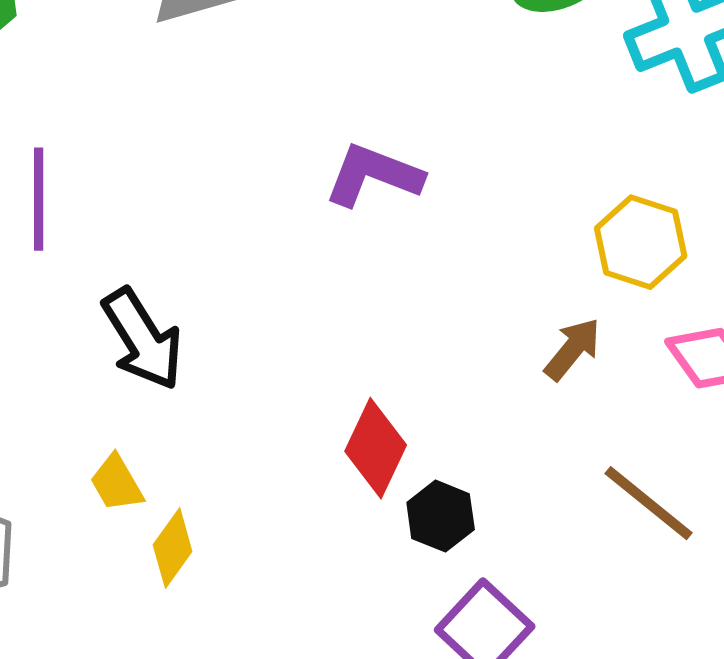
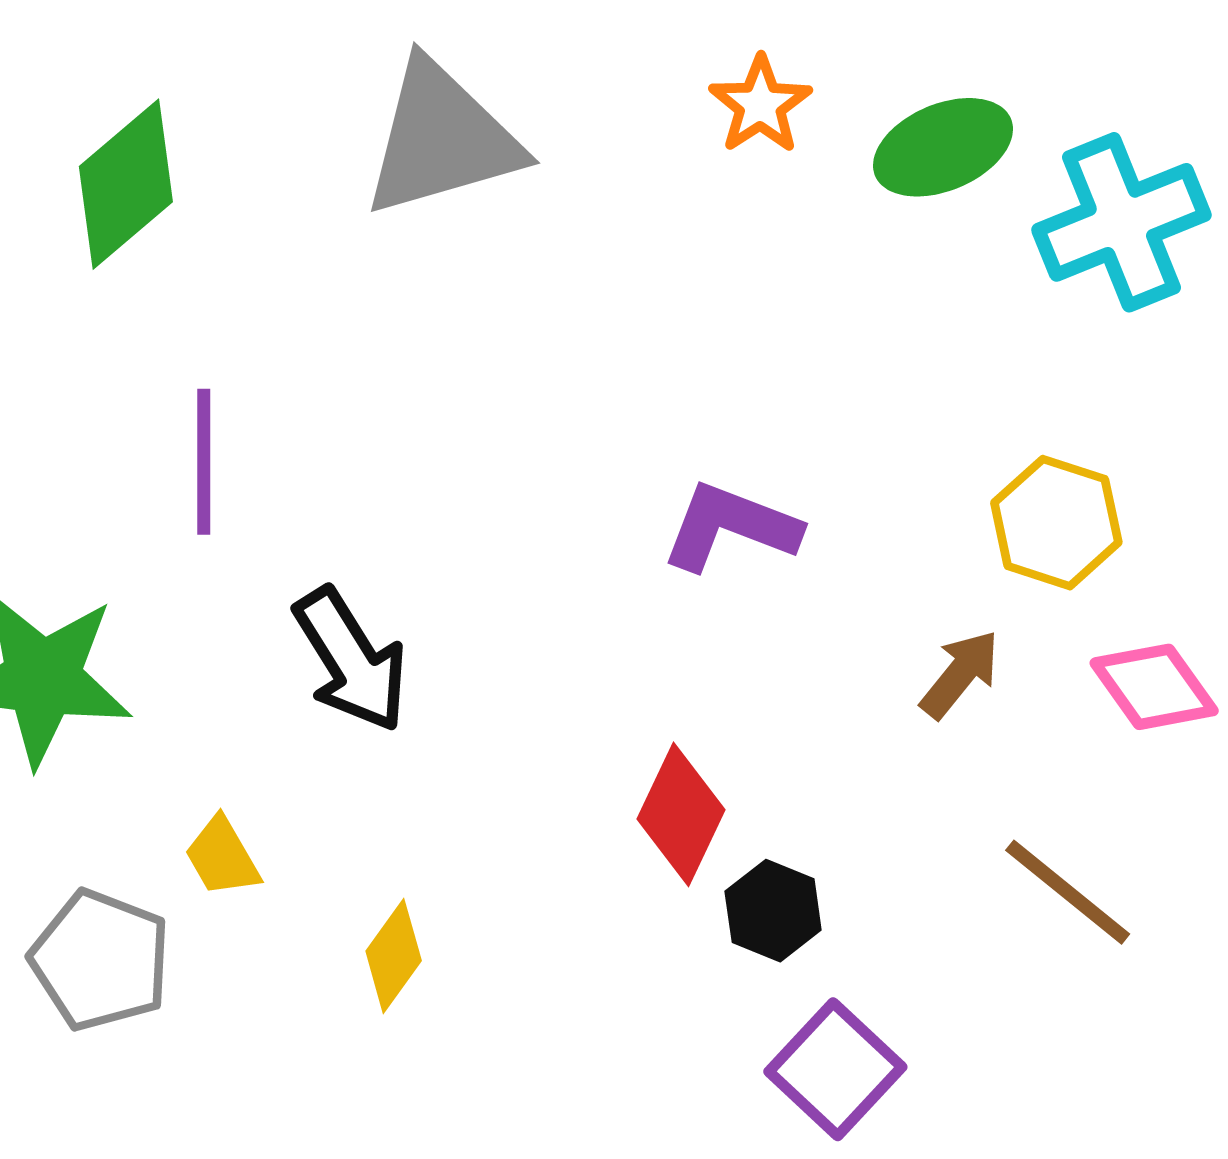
purple L-shape: (374, 175) -> (731, 527), moved
yellow trapezoid: (117, 483) -> (222, 857), moved

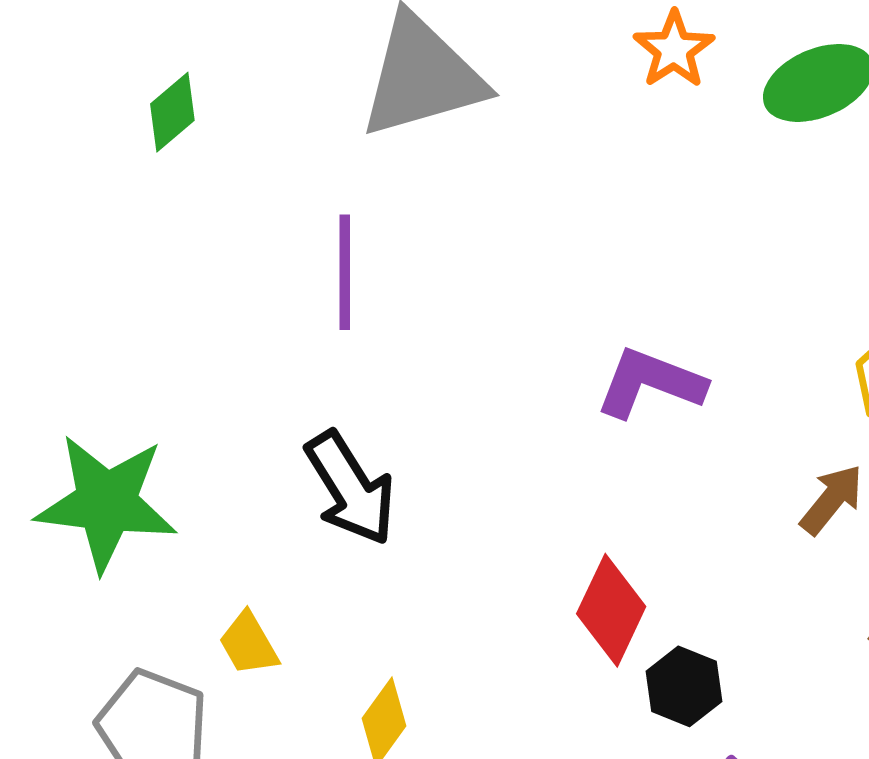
green diamond: (126, 184) -> (172, 112), size x0.6
purple line: (204, 462) -> (345, 272), moved

